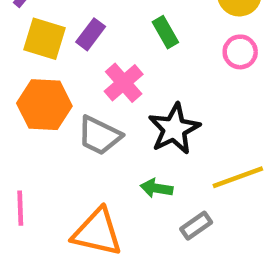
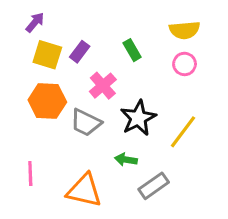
yellow line: (238, 177) -> (183, 132), moved, turned -33
gray rectangle: (196, 226) -> (154, 186), size x1.4

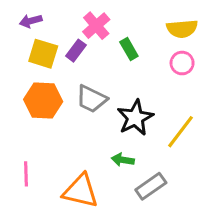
purple arrow: (35, 22) -> (31, 21), turned -145
pink cross: (103, 86) -> (96, 26), moved
gray trapezoid: (86, 123) -> (92, 99), moved

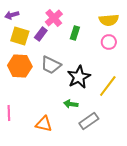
green rectangle: (129, 49) -> (75, 33), turned 48
orange triangle: (81, 191) -> (44, 124), size x0.7

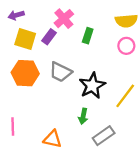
green arrow: (71, 104) -> (83, 116), turned -88

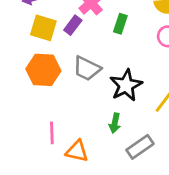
pink line: (13, 127) -> (52, 133), moved

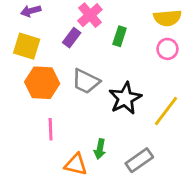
yellow square: (43, 28) -> (27, 46), moved
green arrow: (115, 123) -> (100, 149), moved
pink line: (52, 133) -> (51, 129), moved

